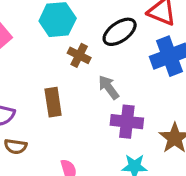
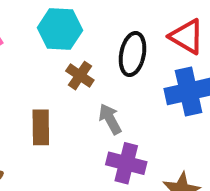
black ellipse: (120, 32) -> (133, 54), turned -52

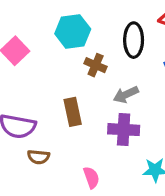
gray arrow: (110, 119) -> (126, 95), turned -75
purple cross: (126, 163) -> (124, 130), moved

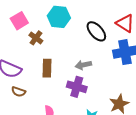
black ellipse: (134, 40) -> (96, 31), turned -55
brown cross: (96, 65) -> (36, 38), moved

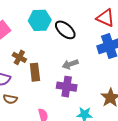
black ellipse: (96, 31) -> (65, 30), moved
brown cross: (36, 38) -> (19, 57), moved

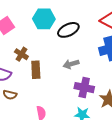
black ellipse: (65, 30) -> (68, 30), turned -70
purple cross: (67, 87) -> (84, 88), moved

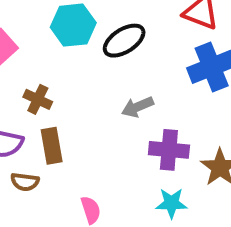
brown rectangle: (36, 70) -> (52, 146), moved

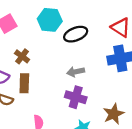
purple cross: (169, 150) -> (76, 97), moved

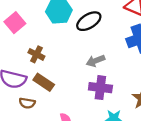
brown rectangle: (24, 83) -> (44, 82), turned -48

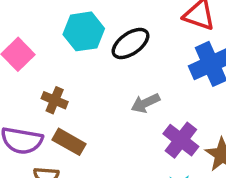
purple cross: (100, 88) -> (181, 140), moved, turned 35

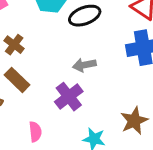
purple cross: (181, 140) -> (69, 97), moved

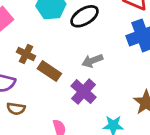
brown rectangle: (17, 80) -> (49, 71), moved

